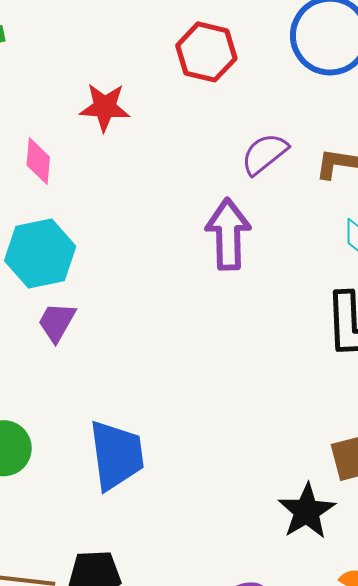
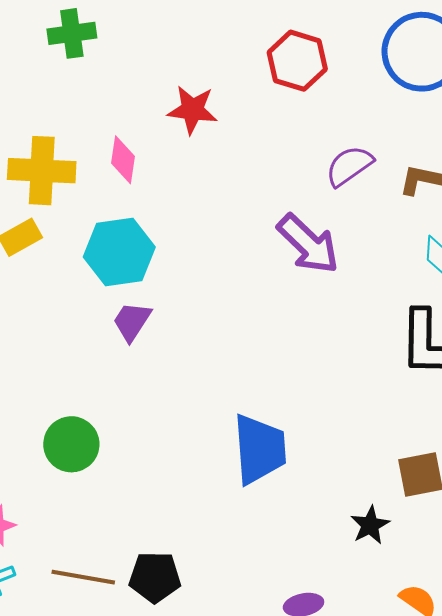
purple arrow: (228, 234) -> (308, 244), turned 132
blue trapezoid: (116, 455) -> (259, 449), moved
black star: (307, 511) -> (370, 525), size x0.7

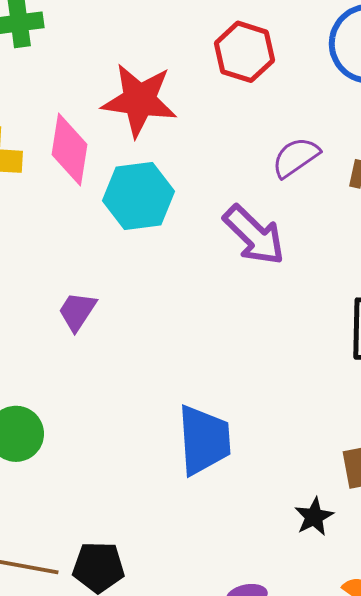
red star: (192, 110) -> (139, 100), size x1.5
pink diamond: (123, 160) -> (69, 150), size x1.5
cyan hexagon: (119, 252) -> (139, 196), moved

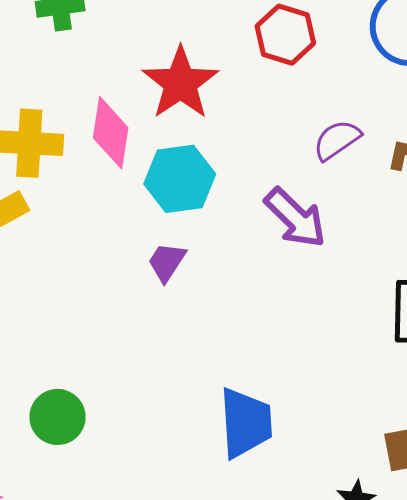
red star: (139, 100) -> (180, 83), turned 30
purple trapezoid: (77, 311) -> (167, 262), moved

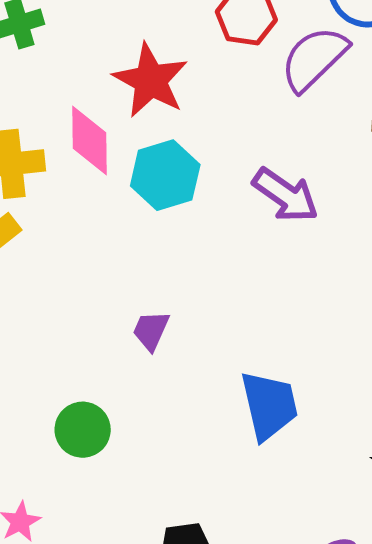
purple semicircle: (337, 140) -> (314, 59), moved, size x1.5
purple trapezoid: (167, 262) -> (151, 330), moved

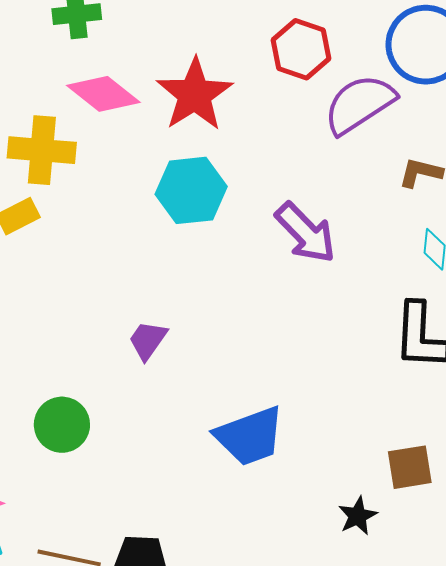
pink diamond: (90, 141) -> (103, 94), moved, turned -62
blue trapezoid: (269, 405) -> (250, 436), turned 72

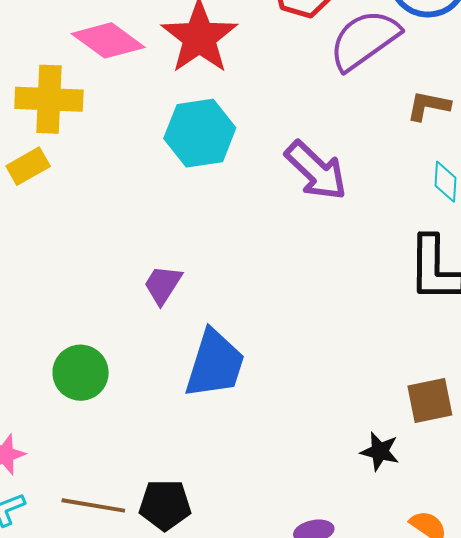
blue trapezoid: (250, 436) -> (215, 364), moved, turned -50
black star: (358, 516) -> (380, 451), turned -30

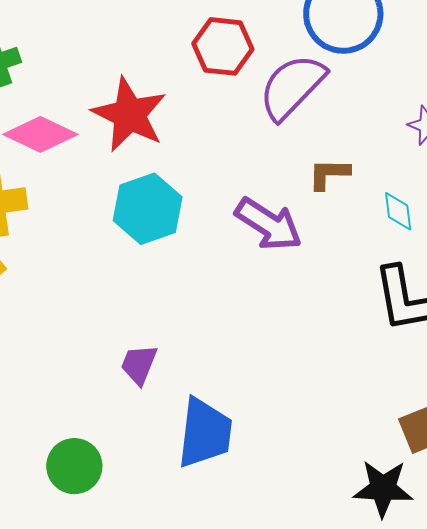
brown L-shape: (428, 106) -> (329, 174), moved
black star: (380, 451) -> (383, 488), size x1.5

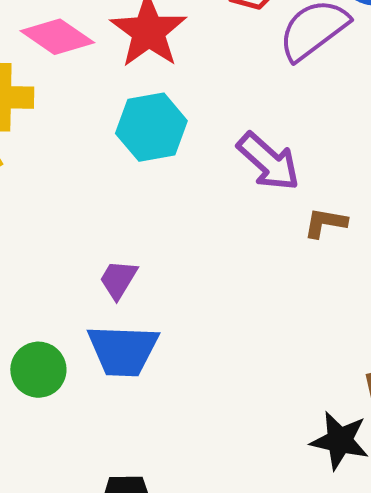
brown L-shape: (329, 174) -> (325, 223), moved
blue trapezoid: (205, 433) -> (123, 350), moved, turned 76

